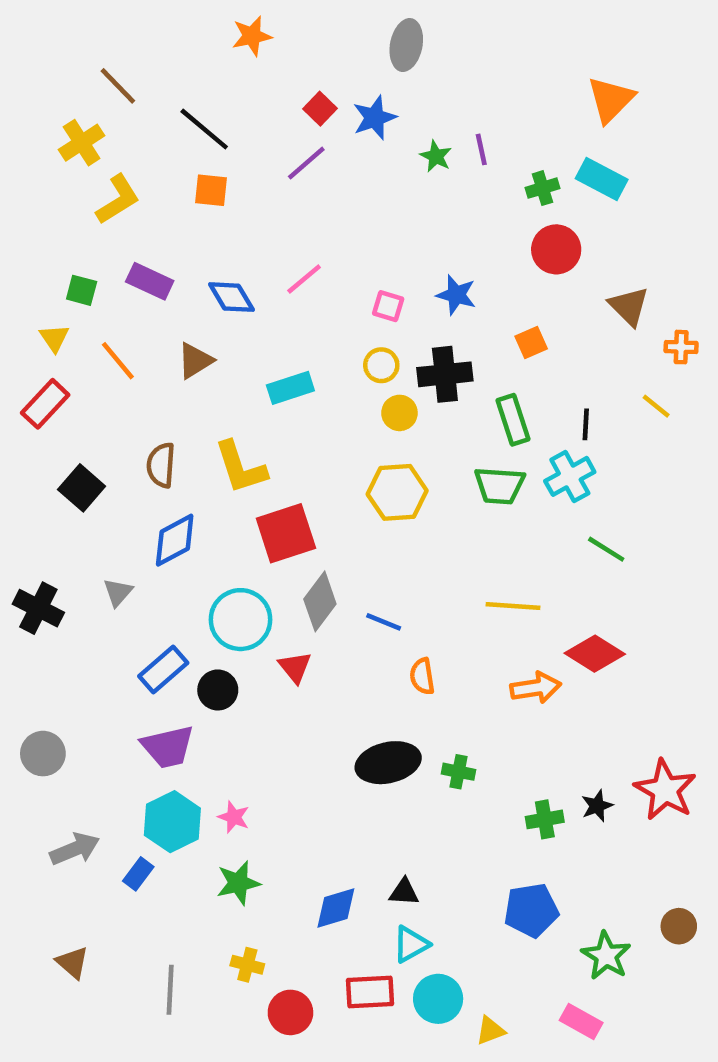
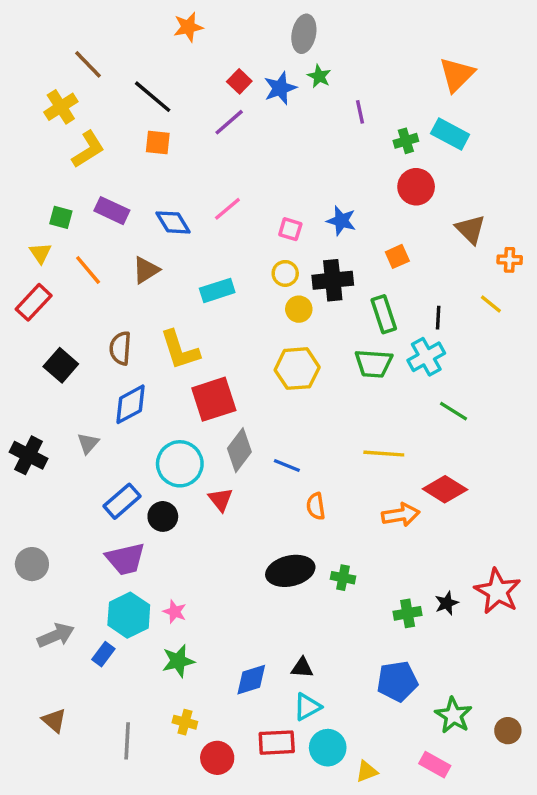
green star: (436, 156) -> (319, 76), moved
brown circle: (679, 926) -> (508, 731), moved

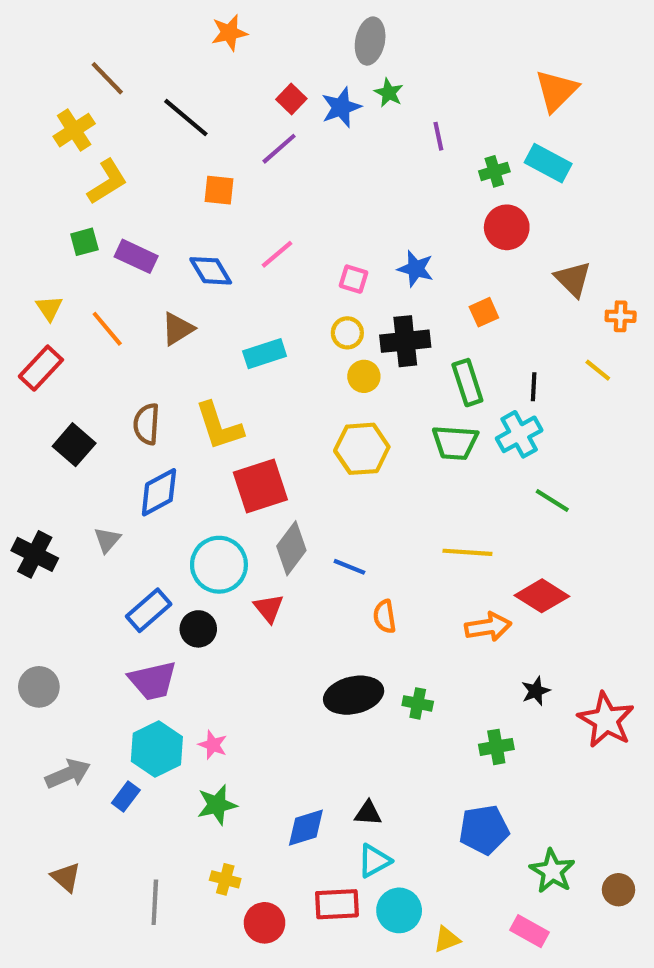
orange square: (158, 143) -> (219, 190), moved
green square: (61, 217) -> (84, 242), moved, turned -30
black star: (447, 603) -> (536, 691), moved

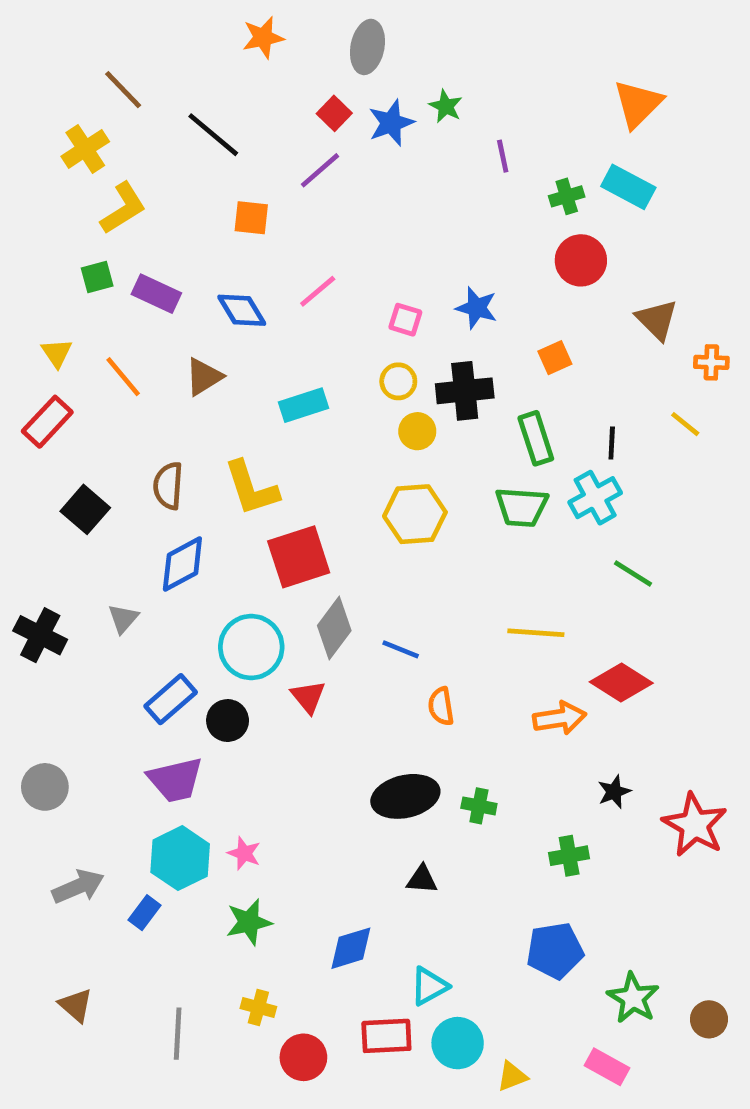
gray ellipse: (370, 41) -> (367, 47), moved
black triangle: (368, 813) -> (422, 879), moved

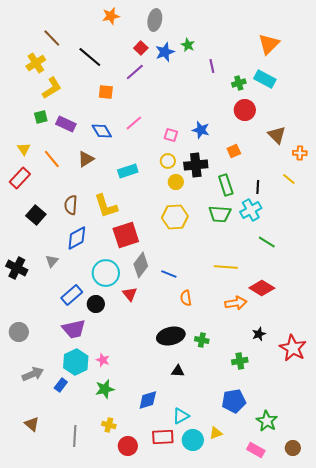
brown circle: (709, 1019) -> (293, 448), moved
yellow triangle: (512, 1076) -> (216, 433), moved

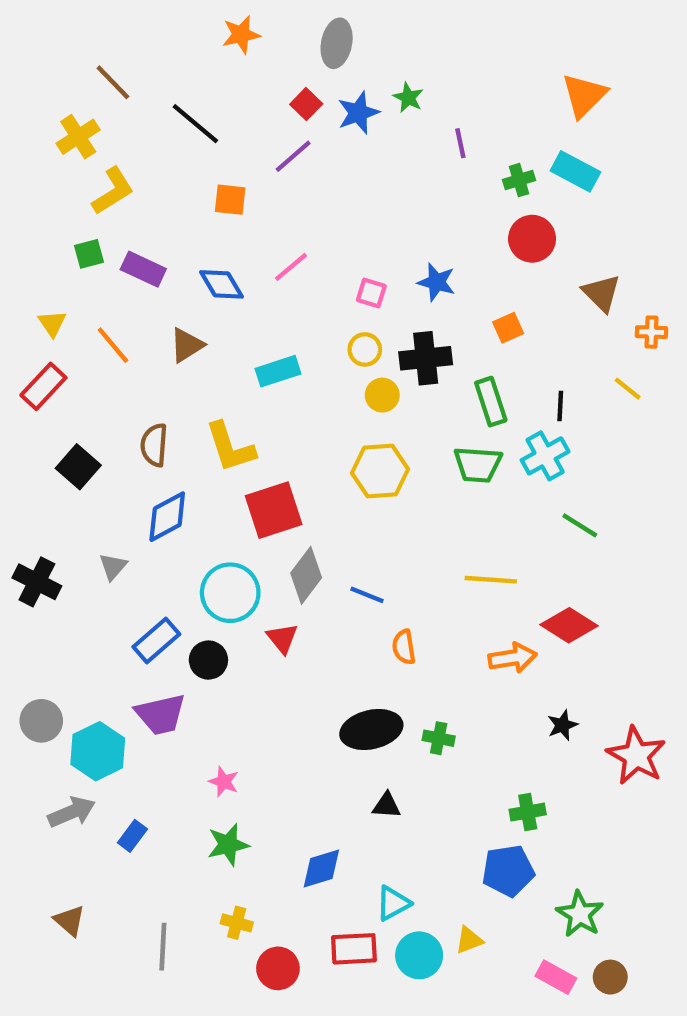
green cross: (240, 361) -> (528, 812), moved
cyan hexagon: (76, 362) -> (98, 751), moved
brown circle: (293, 448) -> (610, 977), moved

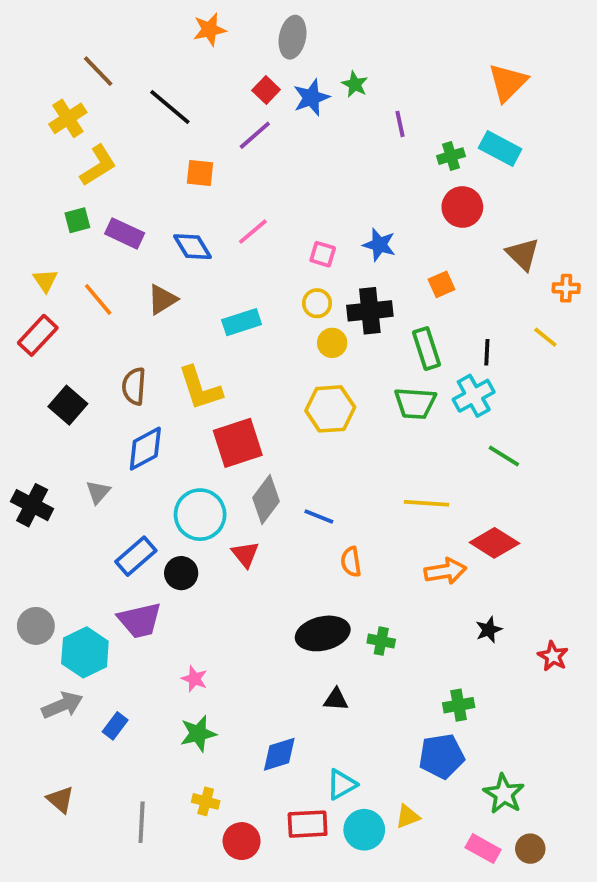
red star: (636, 756) -> (553, 656), size x0.6

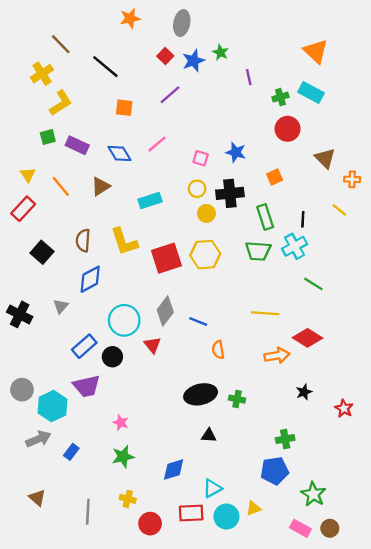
orange triangle: (508, 82) -> (316, 51), turned -32
purple line: (255, 135) -> (170, 95), moved
red square: (238, 443) -> (166, 258), moved

